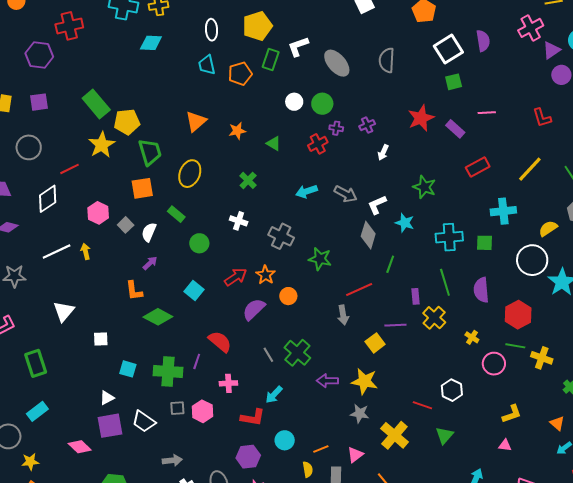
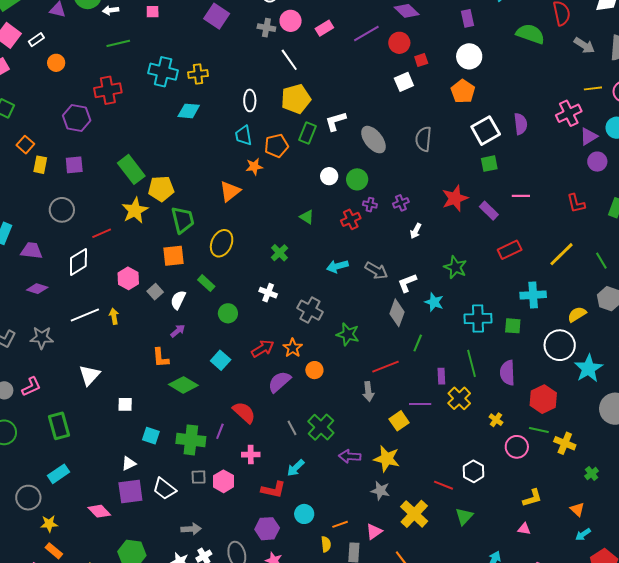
orange star: (237, 131) -> (254, 167), moved

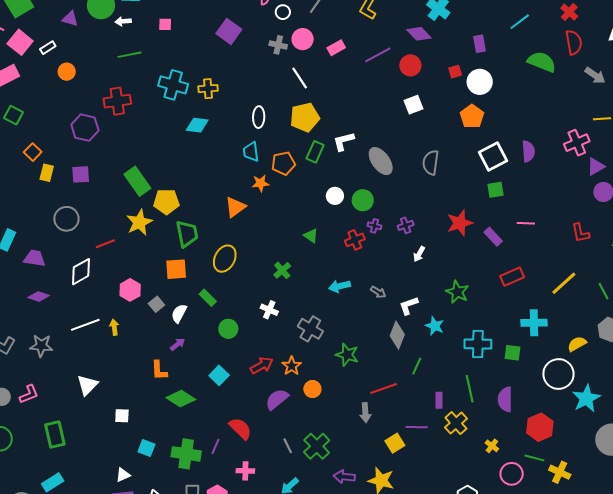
red square: (421, 60) -> (455, 72), moved
gray arrow: (376, 271) -> (378, 292), size x0.7

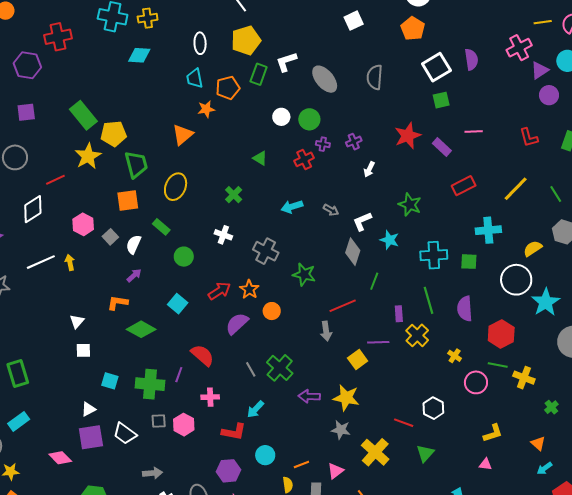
orange L-shape: (159, 370) -> (118, 303), turned 105
white triangle: (87, 385) -> (77, 321), moved, size x0.7

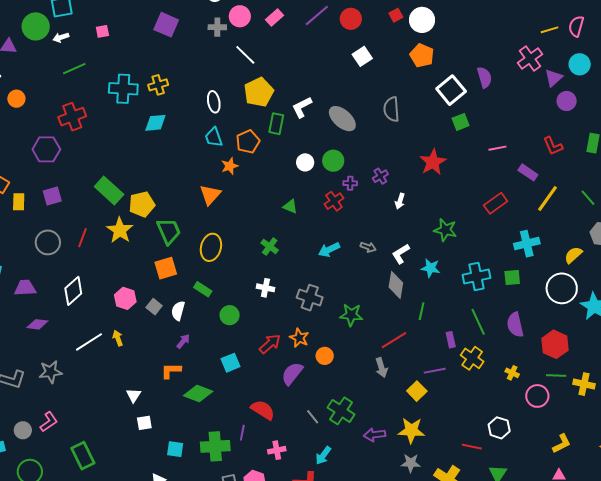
purple rectangle: (442, 147) -> (528, 172), moved
red line: (55, 180) -> (83, 238), moved, turned -36
cyan square: (178, 304) -> (230, 363), turned 36

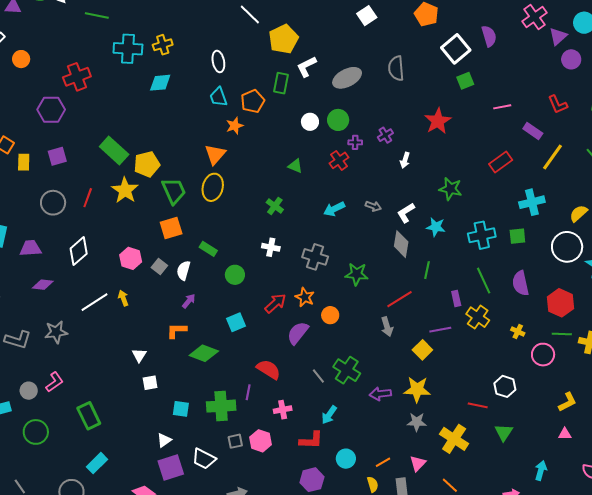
green line: (74, 69) -> (97, 16), moved, turned 35
yellow pentagon: (259, 92) -> (284, 39), moved
gray ellipse: (342, 119) -> (347, 78), turned -68
yellow ellipse: (211, 247) -> (213, 187), moved

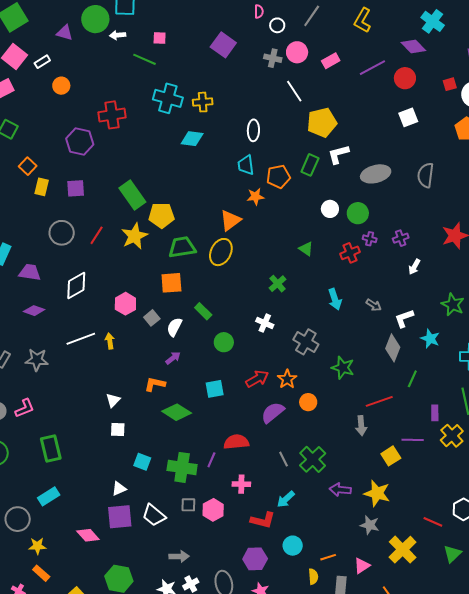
green trapezoid: (174, 191) -> (182, 247), turned -88
cyan arrow: (334, 209) -> (335, 299), turned -95
red semicircle: (269, 369) -> (236, 442), turned -50

